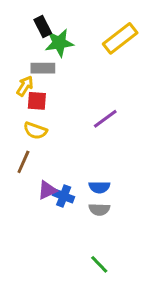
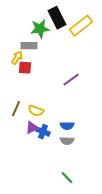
black rectangle: (43, 26) -> (57, 18), moved, size x1.5
yellow semicircle: (35, 131) -> (36, 111), moved

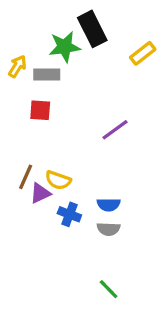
yellow rectangle: (81, 26) -> (143, 53), moved, size x0.7
yellow arrow: (17, 58) -> (17, 66), moved
purple triangle: (32, 128) -> (40, 193), moved

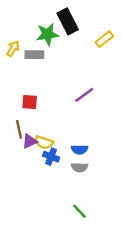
red square: (40, 110) -> (30, 102), moved
brown line: (26, 177) -> (19, 129), turned -36
yellow semicircle: (58, 180) -> (44, 142), moved

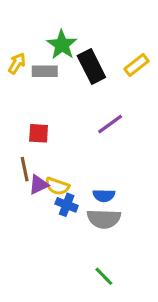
black rectangle: (68, 21) -> (91, 67), moved
green star: (47, 34) -> (62, 45), turned -30
yellow rectangle: (104, 39) -> (136, 65), moved
gray semicircle: (79, 167) -> (104, 219), size x1.5

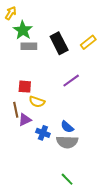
green star: (62, 45) -> (23, 30), moved
yellow arrow: (17, 63) -> (11, 13), moved
yellow semicircle: (57, 186) -> (37, 102), moved
blue semicircle: (104, 195) -> (67, 127), turned 40

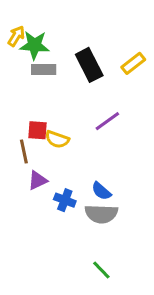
yellow arrow: (11, 13) -> (16, 36), moved
green star: (23, 30) -> (34, 45), turned -30
yellow semicircle: (37, 102) -> (57, 139), moved
brown line: (16, 110) -> (24, 152), moved

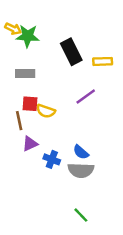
yellow arrow: (16, 36) -> (13, 29), turned 84
yellow rectangle: (133, 63) -> (103, 61), moved, turned 36
gray rectangle: (44, 69) -> (25, 74), moved

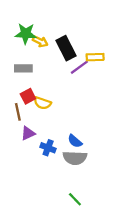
yellow arrow: (13, 29) -> (40, 41), moved
purple line: (86, 96) -> (79, 67), moved
red square: (30, 104) -> (28, 96), turned -32

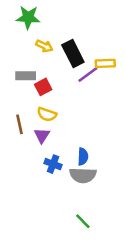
green star: (26, 34) -> (28, 17), moved
red square: (28, 96) -> (43, 87), moved
purple triangle: (28, 133) -> (42, 135), moved, turned -32
blue semicircle: (75, 141) -> (83, 157), turned -128

